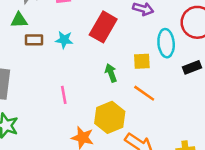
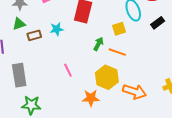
green arrow: (111, 73) -> (98, 44), turned 64
orange line: (144, 93) -> (117, 52), moved

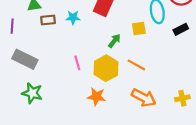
orange line: (117, 52) -> (136, 65), moved
gray rectangle: (19, 75) -> (25, 59), turned -65
yellow hexagon: (107, 77) -> (106, 68), moved

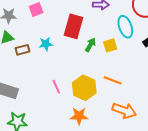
green arrow: (114, 41) -> (90, 45), moved

